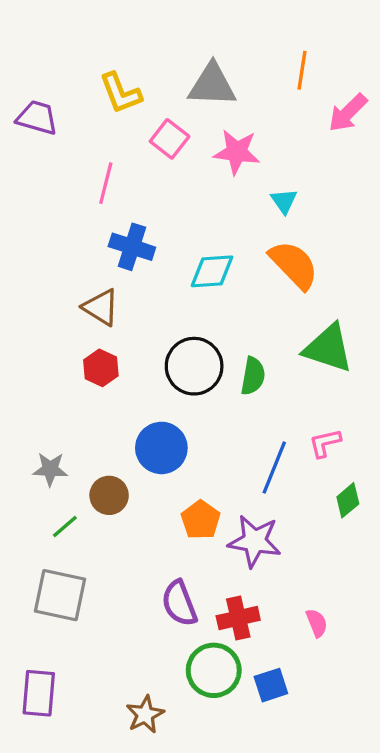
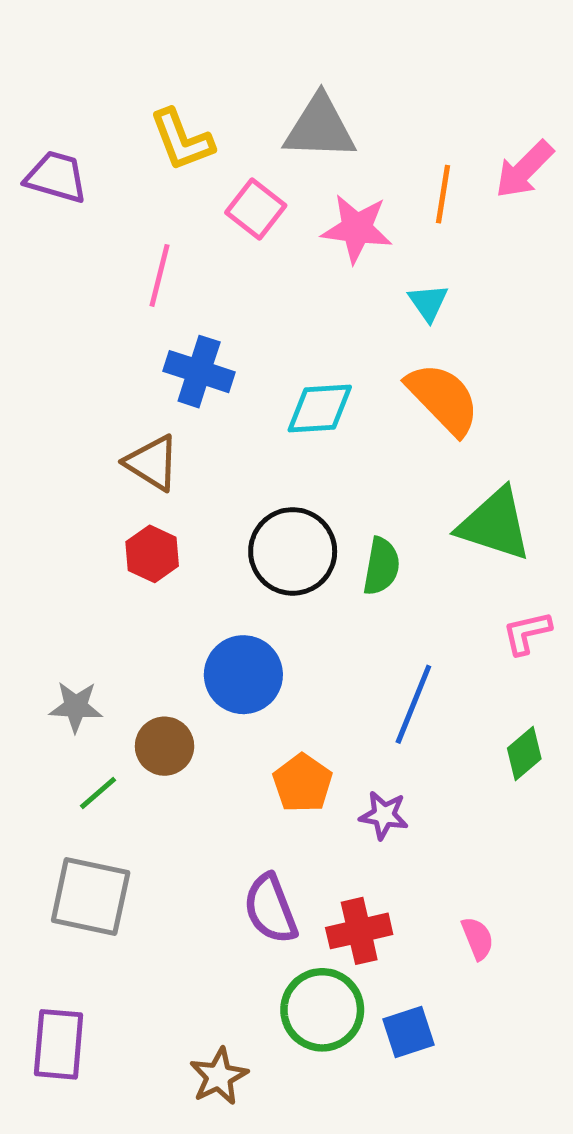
orange line: (302, 70) -> (443, 194), moved
pink L-shape: (325, 443) -> (527, 633), moved
purple star: (255, 541) -> (384, 815), size x0.6

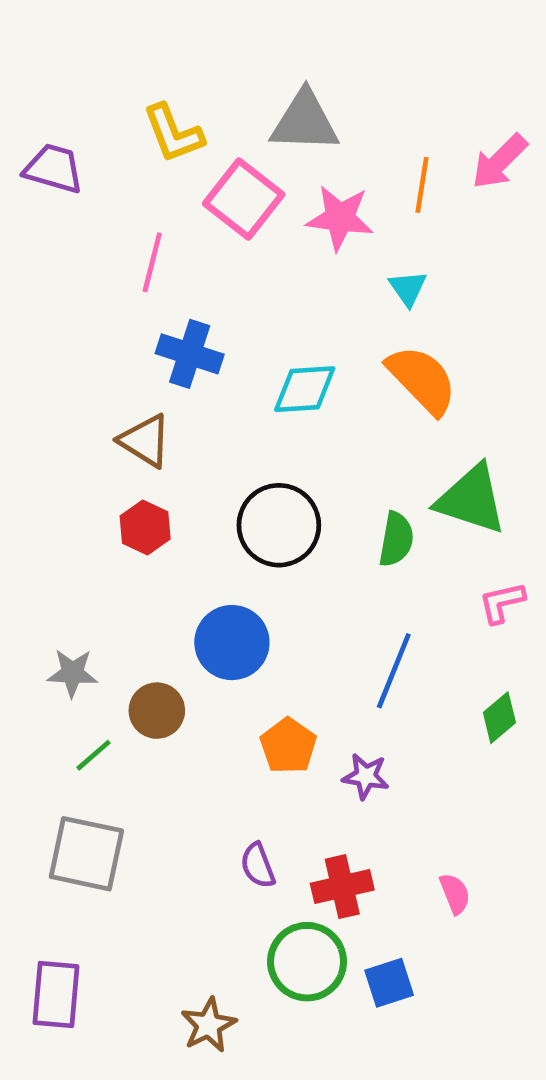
pink square: (256, 209) -> (244, 199), size x1.4
green semicircle: (381, 566) -> (396, 539), moved
purple semicircle: (270, 909) -> (258, 865), size x0.7

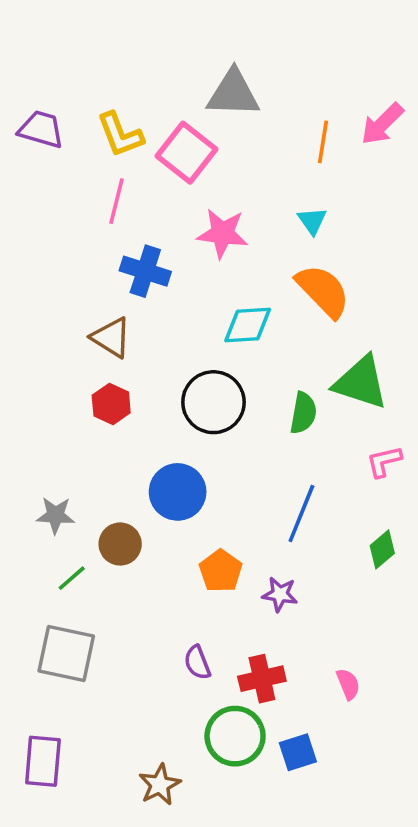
yellow L-shape: (173, 133) -> (120, 135), moved
pink star: (340, 218) -> (222, 233), moved
cyan diamond: (305, 389) -> (248, 325), moved

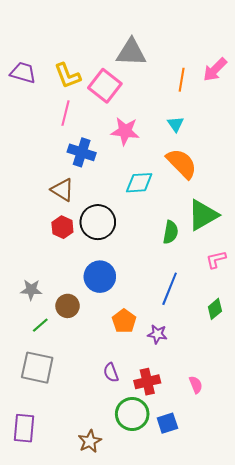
green triangle: (361, 382) -> (203, 215), turned -48
black circle: (213, 402) -> (98, 222), moved

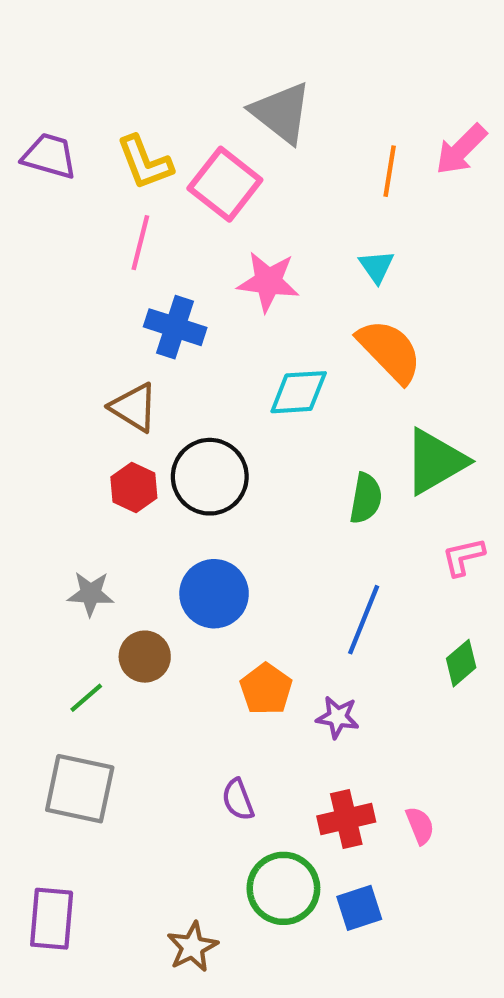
gray triangle: (131, 52) -> (281, 113), turned 36
gray star: (31, 290) -> (91, 594), moved
red cross: (147, 382) -> (346, 819), moved

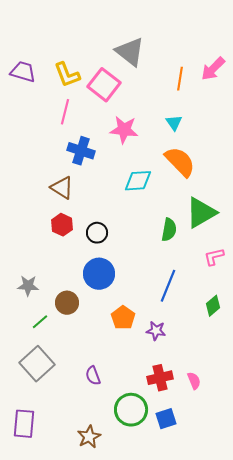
black circle: (210, 477) -> (97, 233), moved, size x0.6
gray star: (91, 594) -> (28, 286), moved
gray square: (80, 789) -> (37, 364), turned 36
purple semicircle: (238, 800) -> (93, 376), moved

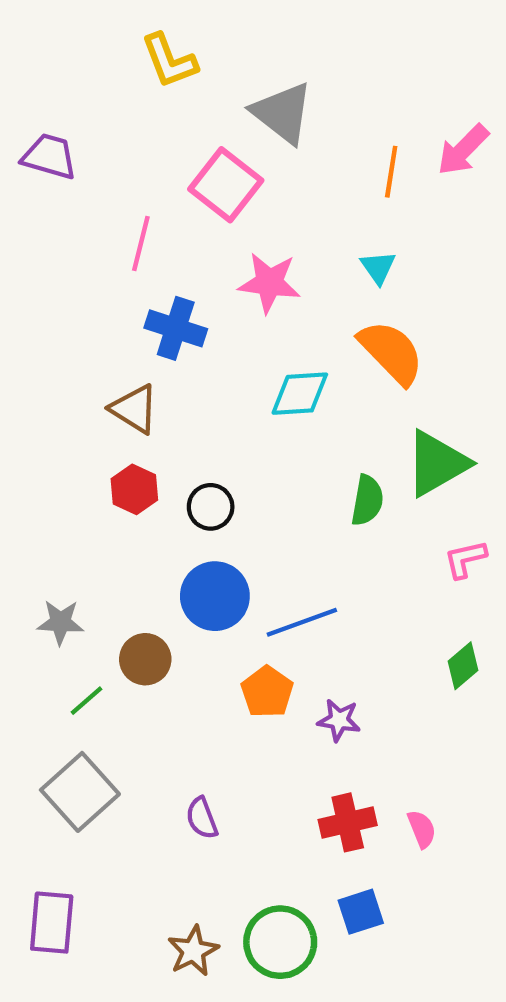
yellow L-shape: (67, 75) -> (169, 61), moved
blue line: (168, 286) -> (302, 622), moved, turned 48
green circle: (131, 410) -> (280, 942), moved

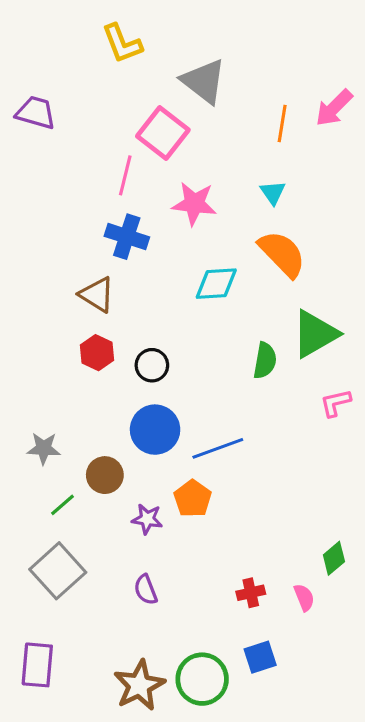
pink line: (141, 243) -> (125, 175), moved
green diamond: (463, 666) -> (334, 558), moved
purple star: (339, 720) -> (147, 519), moved
red cross: (348, 822) -> (251, 593), size x0.7
brown star: (193, 951) -> (139, 685), size x1.4

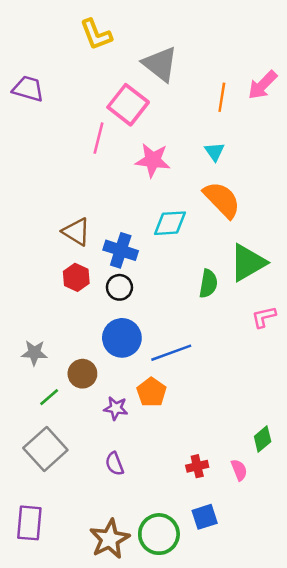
blue cross: (127, 237) -> (121, 250), moved

